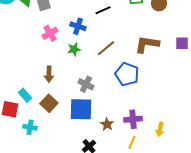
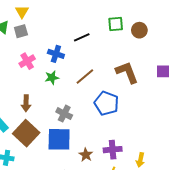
brown L-shape: (147, 44) -> (127, 72), turned 60
brown square: (49, 103) -> (26, 133), size x1.4

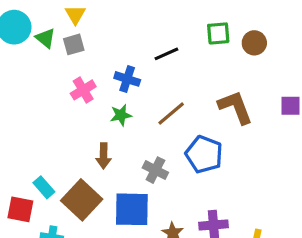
brown arrow: (26, 103) -> (104, 156), moved
gray cross: (64, 114) -> (155, 170), moved

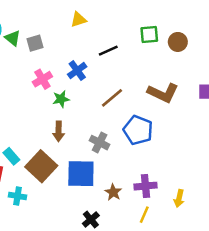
yellow triangle: (75, 15) -> (78, 20), moved, turned 42
blue cross: (127, 79) -> (77, 71), turned 36
brown L-shape: (235, 107) -> (163, 93), turned 136
green star: (121, 115) -> (61, 99), moved

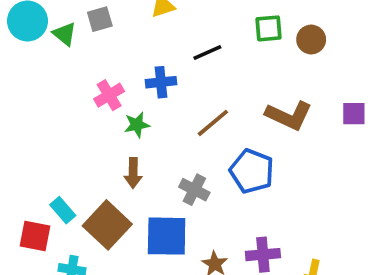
gray square: (35, 43) -> (100, 19), moved
blue cross: (77, 71) -> (161, 82), turned 30

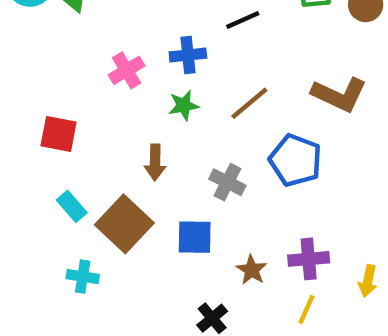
green star: (137, 125) -> (184, 105), moved
red square: (35, 236) -> (59, 134), moved
blue square: (167, 236) -> (195, 237), size x0.7

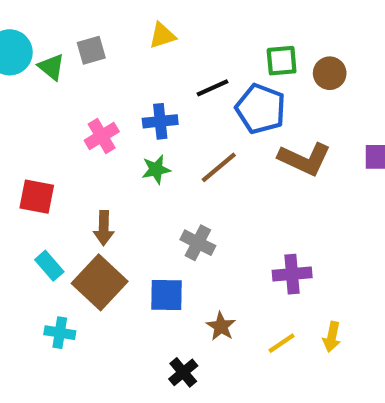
blue pentagon: (295, 160) -> (261, 109), moved
brown arrow: (155, 162) -> (104, 228), moved
purple cross: (309, 259) -> (292, 274), moved
yellow line: (306, 309) -> (282, 343), moved, turned 32

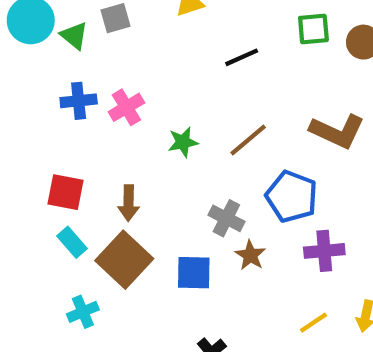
blue pentagon: (261, 109) -> (292, 197), moved
blue cross: (160, 121) -> (79, 101), moved
red square: (37, 197) -> (65, 192), moved
brown star: (221, 326) -> (250, 255), moved
cyan cross: (60, 333) -> (83, 312), turned -32

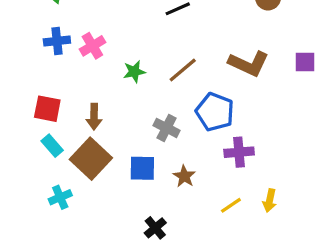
brown star: (250, 255) -> (184, 176), moved

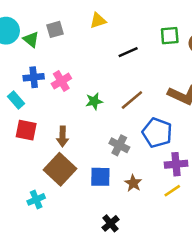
cyan rectangle: (52, 146) -> (16, 100), moved
yellow line: (231, 205) -> (172, 191), moved

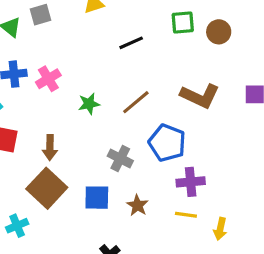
yellow line: (172, 191) -> (186, 215), turned 42

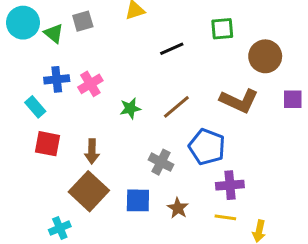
brown circle: (219, 32) -> (265, 56), moved, size x1.4

